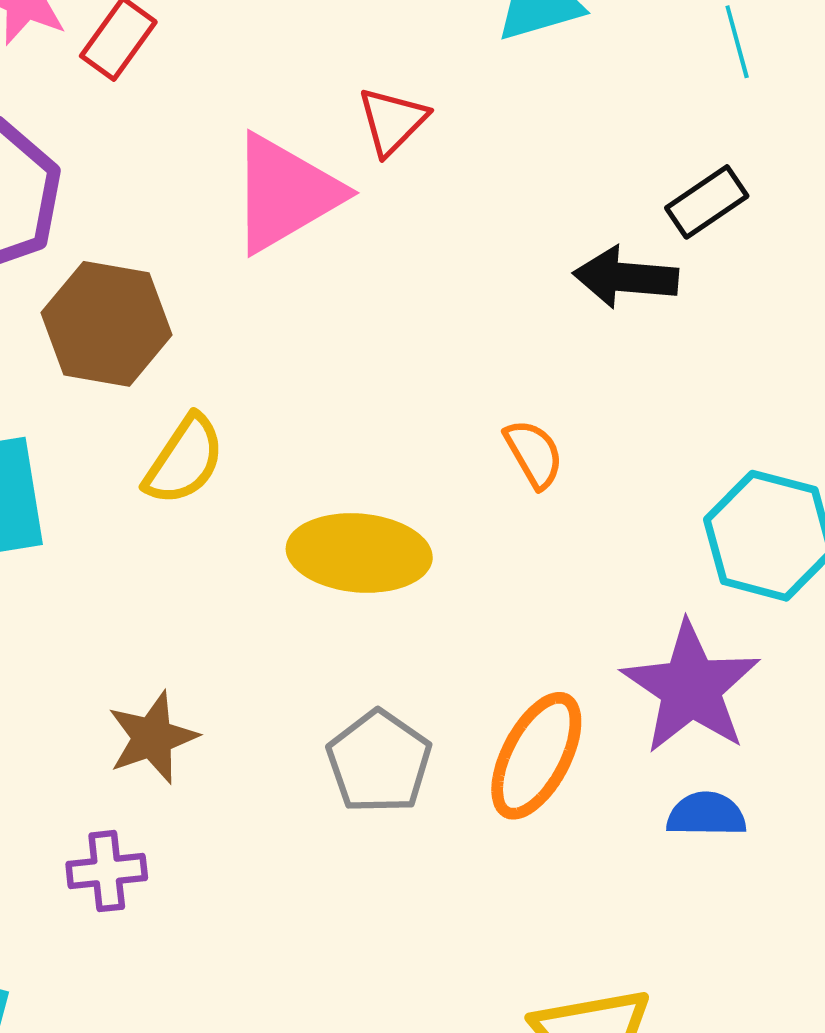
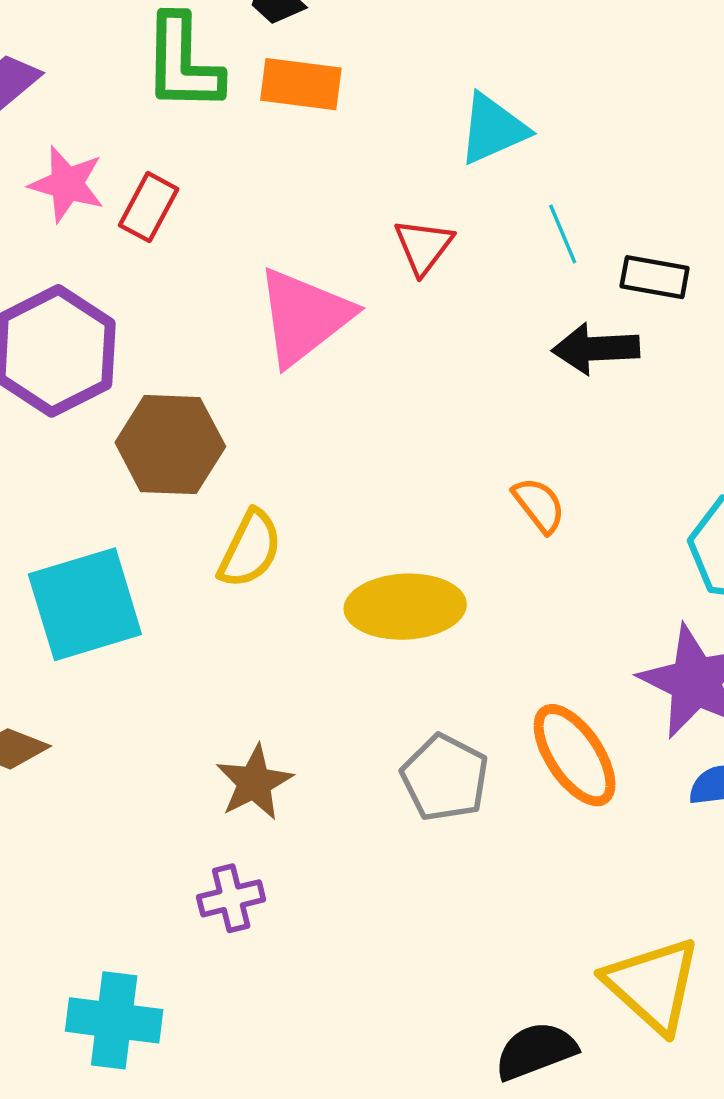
cyan line: (737, 42) -> (563, 234), moved
red triangle: (392, 121) -> (423, 246), moved
black rectangle: (707, 202) -> (655, 277), turned 52
orange ellipse: (536, 756) -> (575, 755), turned -54

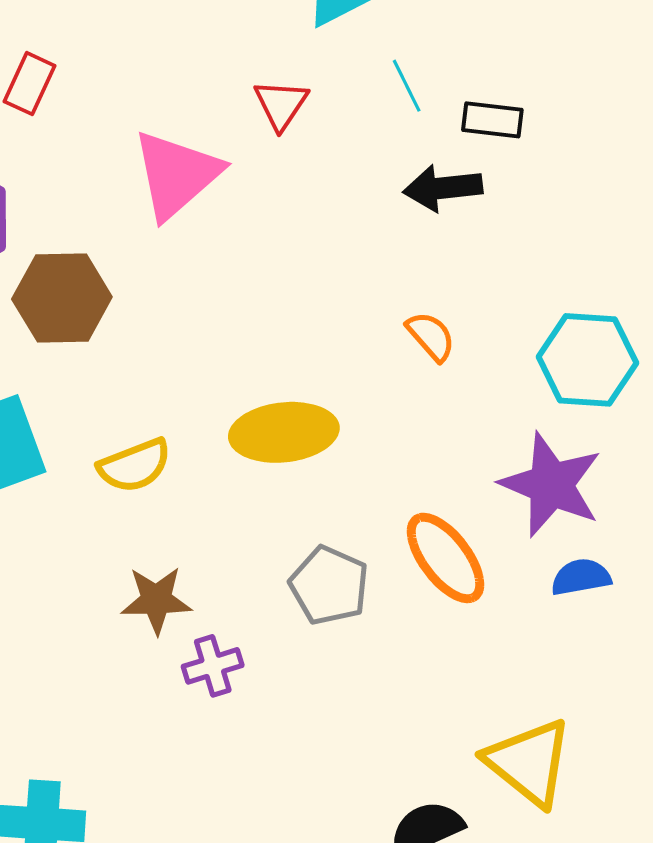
orange semicircle: (539, 505) -> (431, 336), moved
yellow semicircle: (250, 549) -> (135, 465), moved, turned 46
brown star: (254, 782) -> (156, 600), turned 30
purple cross: (231, 898) -> (213, 666), moved

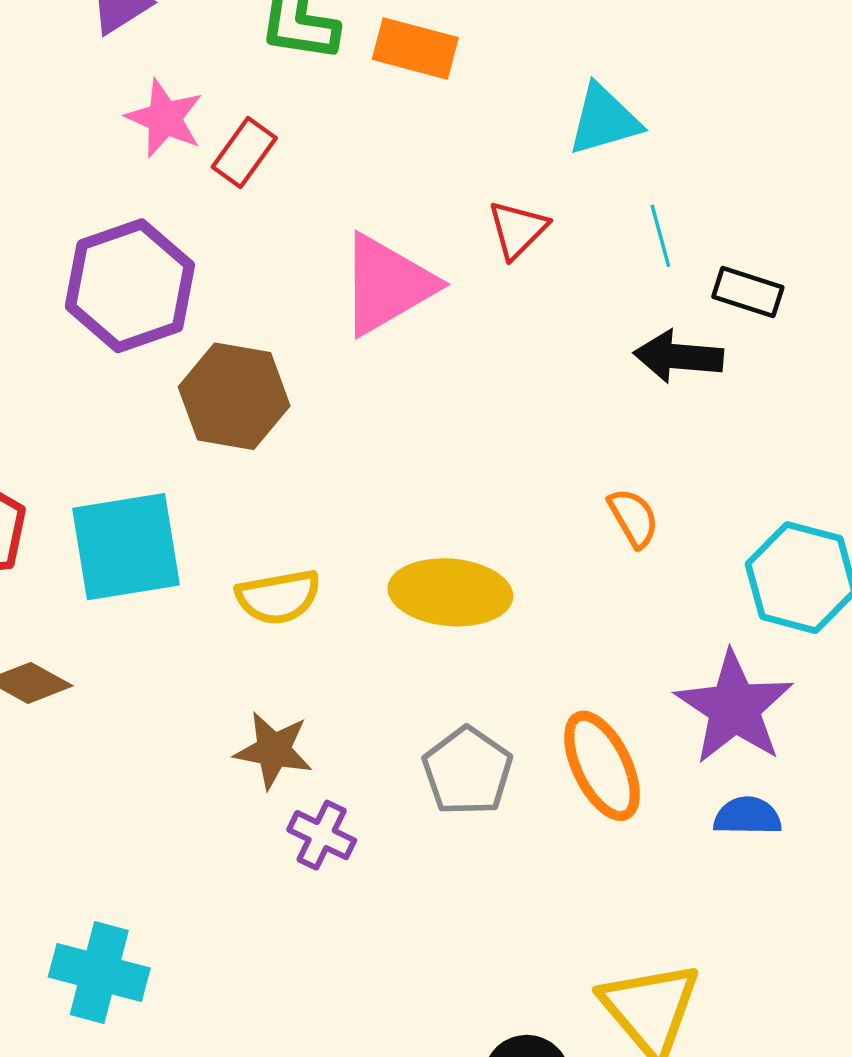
purple cross: (213, 666) -> (322, 835), turned 32

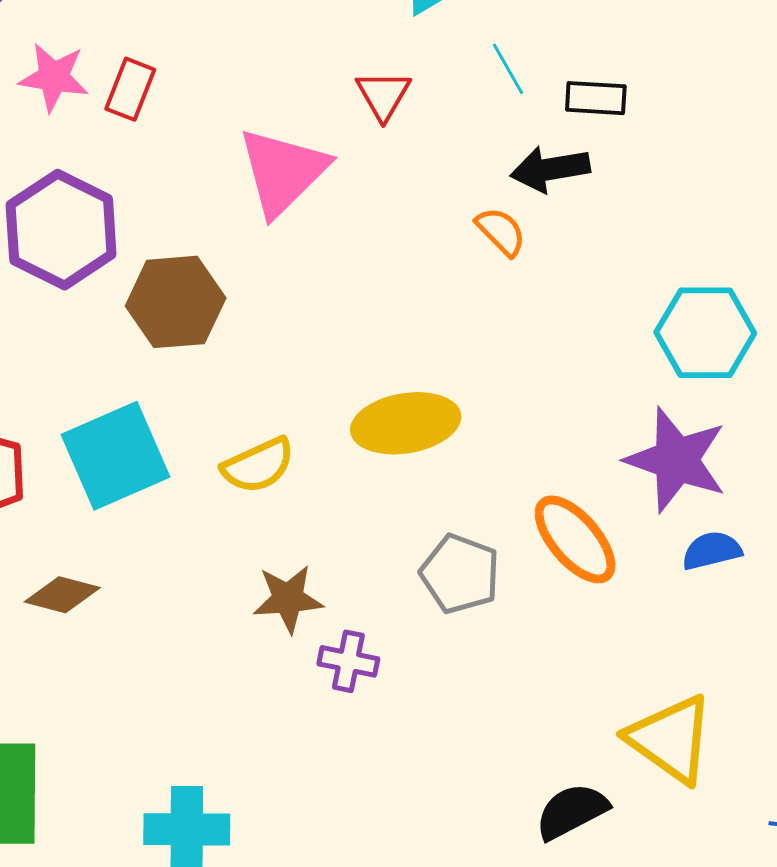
orange semicircle: (633, 518) -> (501, 231), moved

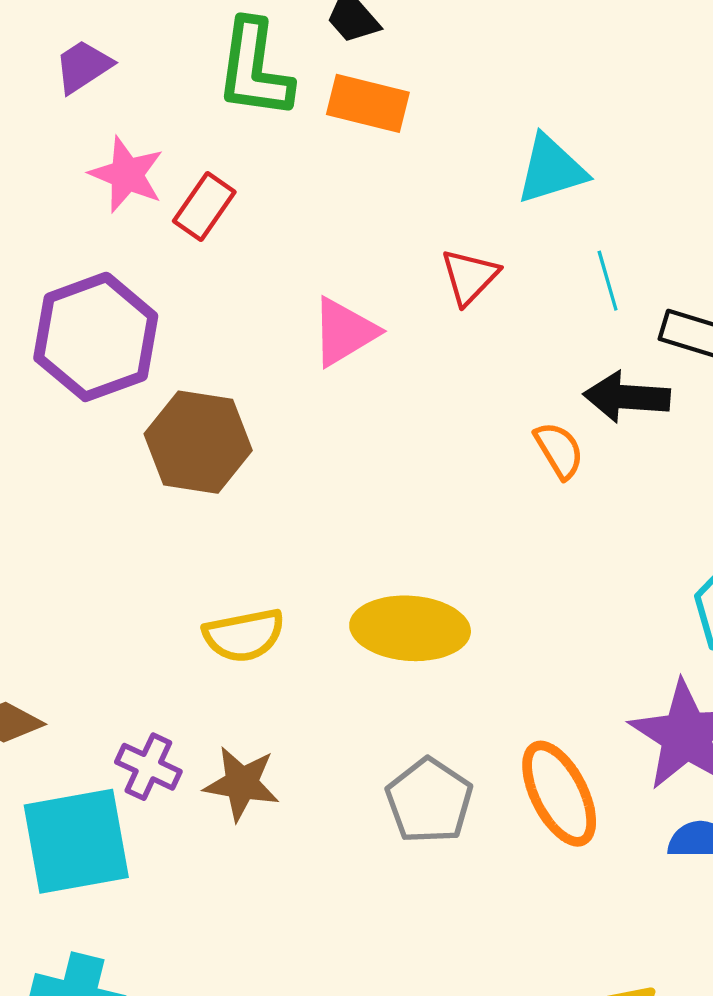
pink triangle: (283, 172) -> (344, 332), size x0.7
cyan square: (115, 456) -> (76, 841), moved
purple cross: (348, 661) -> (148, 767), moved

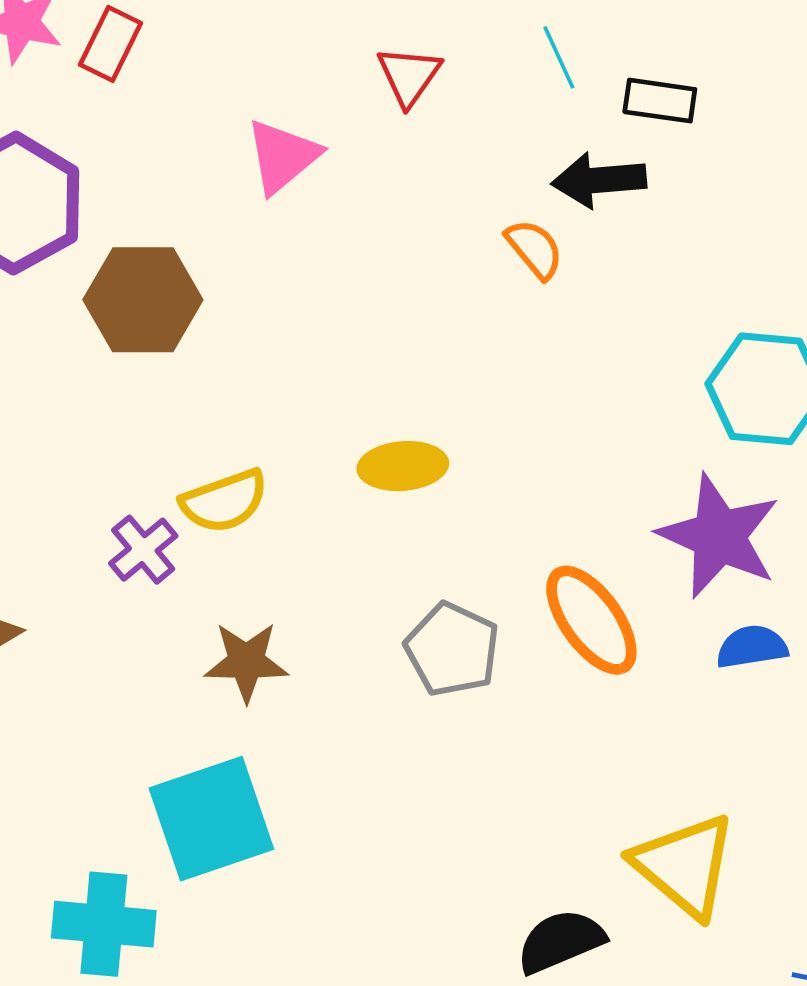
yellow ellipse: (410, 628) -> (403, 466), size x0.7
purple cross: (148, 767) -> (143, 550), moved, turned 34
cyan square: (76, 841) -> (211, 819), moved

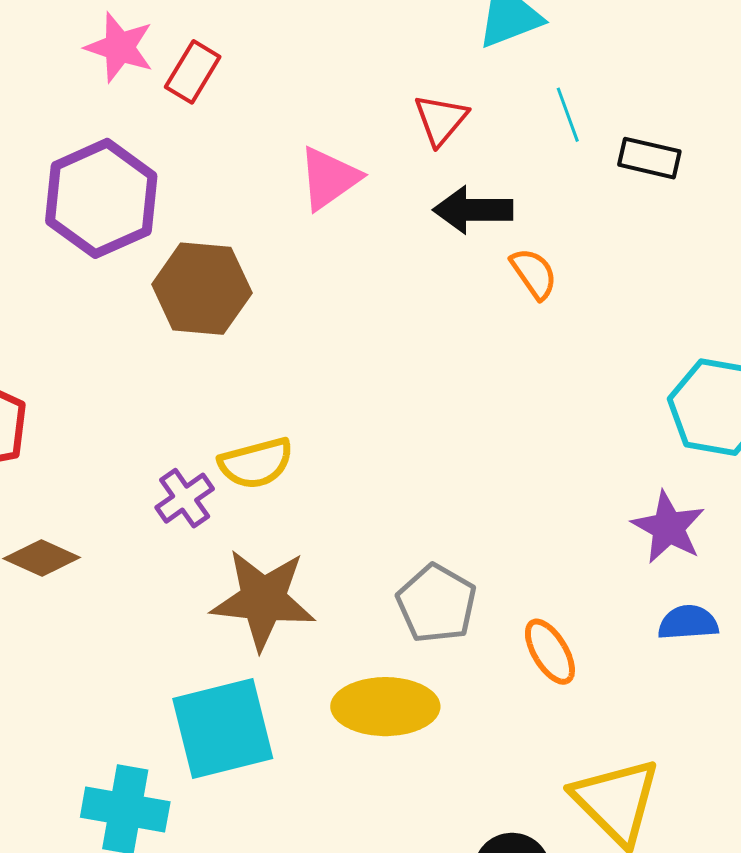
black arrow: (599, 180) -> (473, 210), moved
yellow ellipse: (403, 466) -> (385, 707), moved, size x1.4
purple star: (719, 536) -> (668, 527), size x0.7
orange ellipse: (591, 620) -> (550, 652), moved, size x0.7
brown star: (246, 662) -> (263, 599), size x1.5

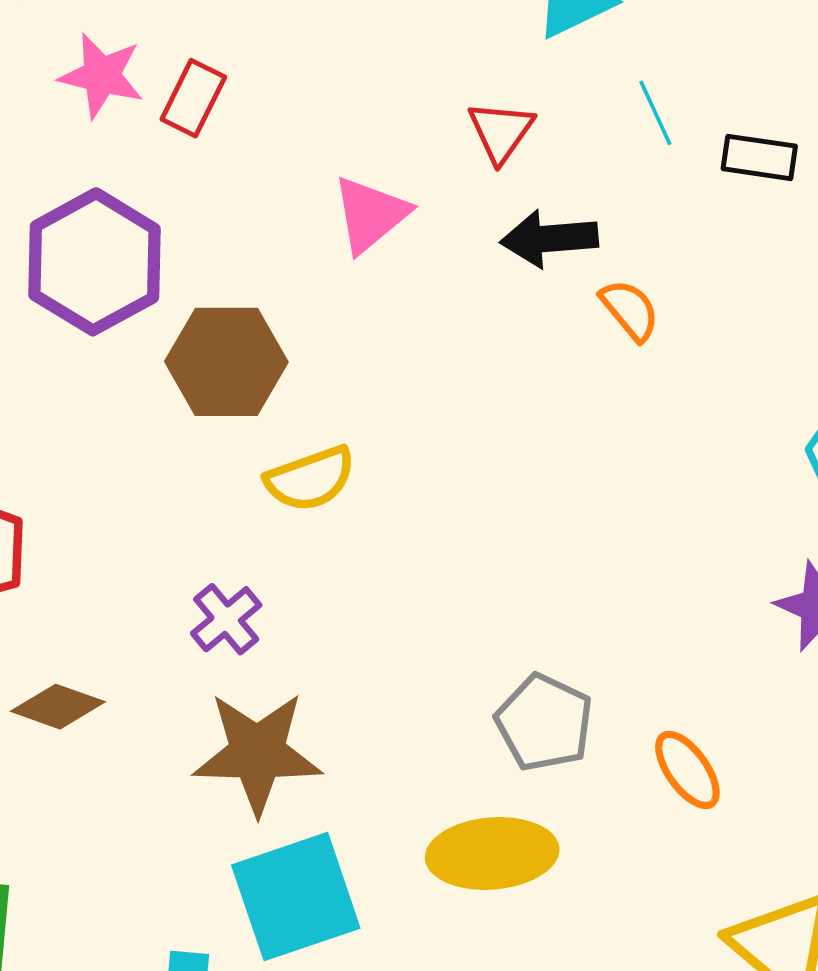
yellow semicircle: (256, 463) -> (310, 479), moved
brown star: (263, 599) -> (257, 753), moved

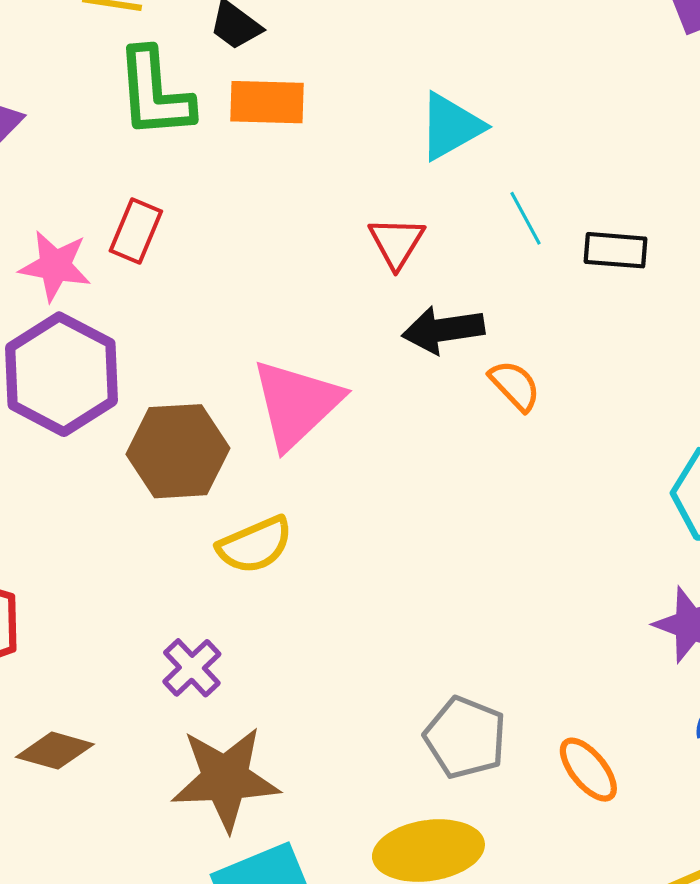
pink star: (102, 76) -> (55, 266), moved
pink triangle: (370, 214) -> (296, 404), moved, size x1.4

